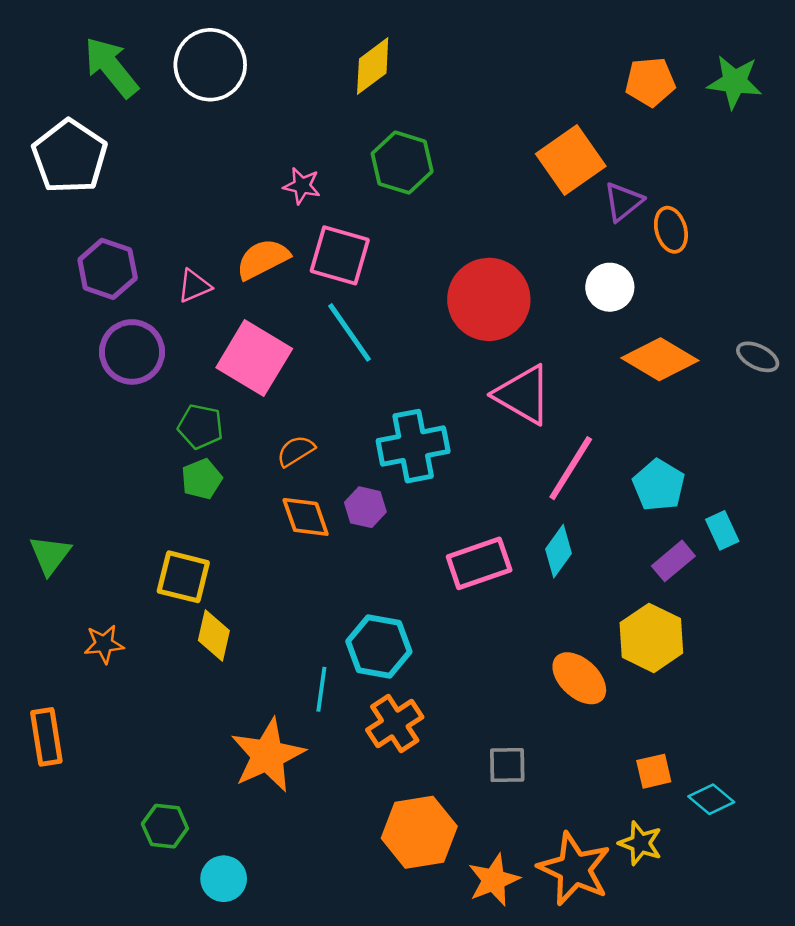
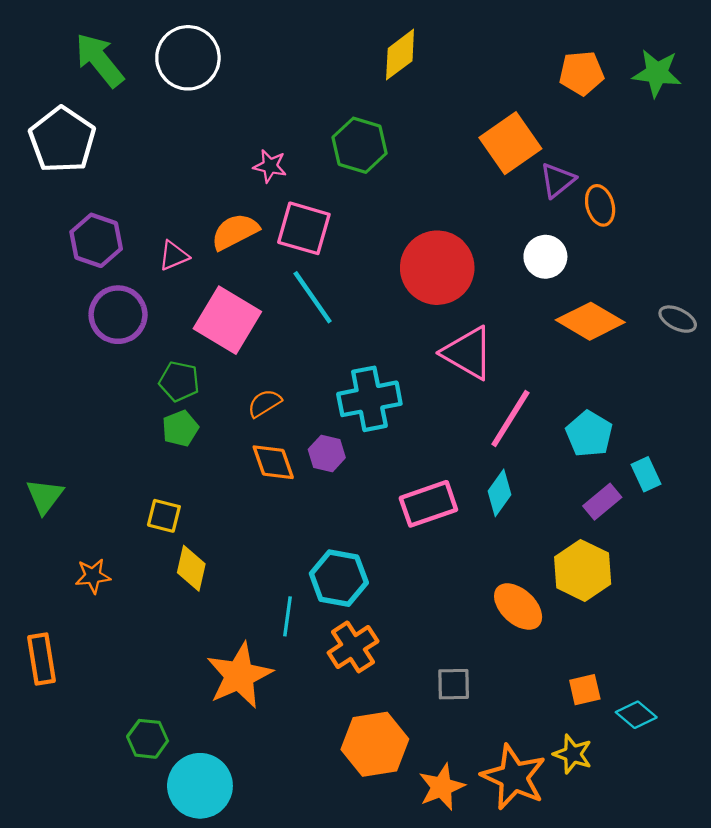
yellow diamond: (373, 66) -> (400, 55), moved
yellow square: (183, 577) -> (164, 516), size x0.7
cyan circle: (224, 879) -> (200, 786), size x1.6

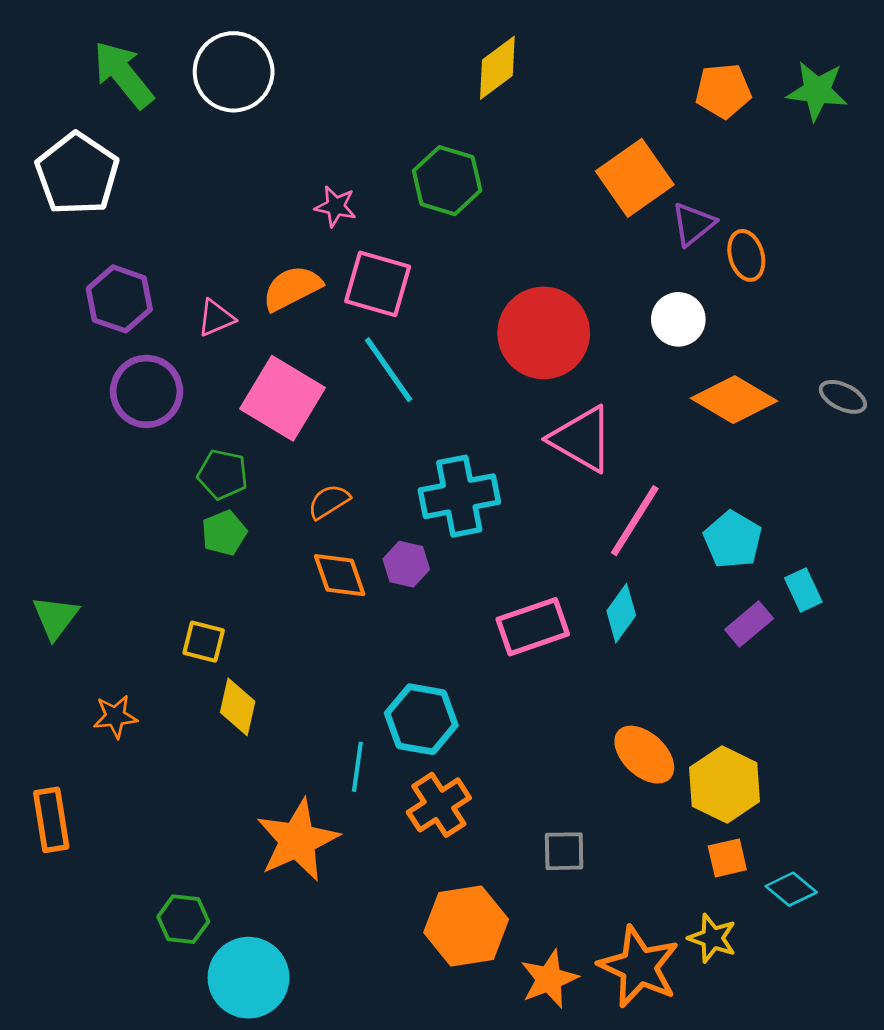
yellow hexagon: (583, 570) -> (725, 784), moved

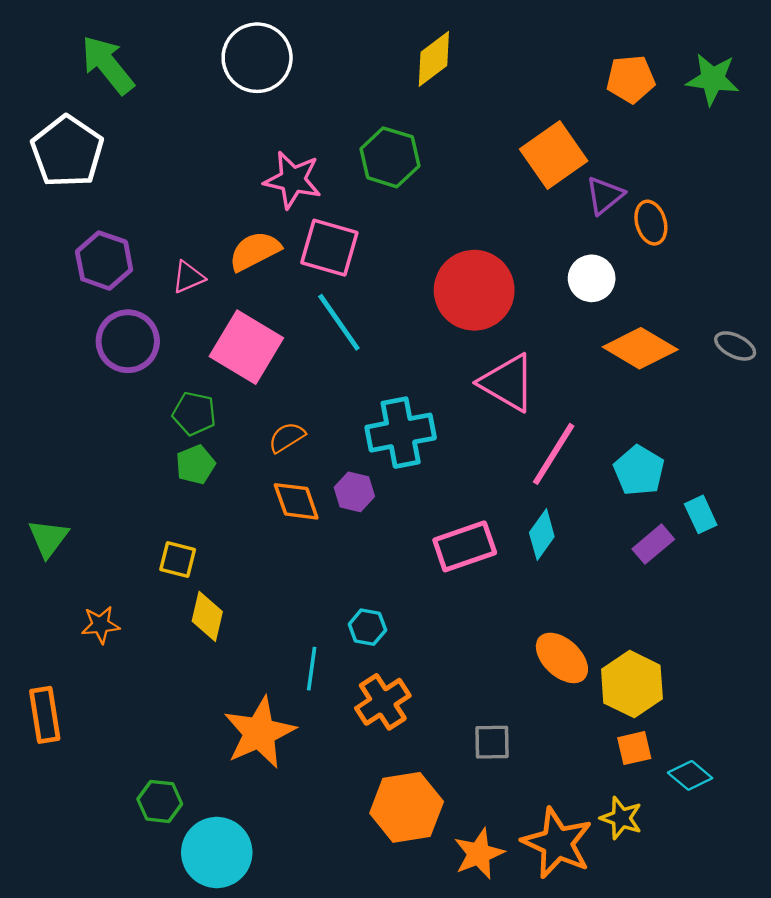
white circle: (234, 72) -> (257, 58), moved
pink star: (336, 206) -> (293, 180), size x1.6
cyan hexagon: (421, 719) -> (367, 627), size x0.6

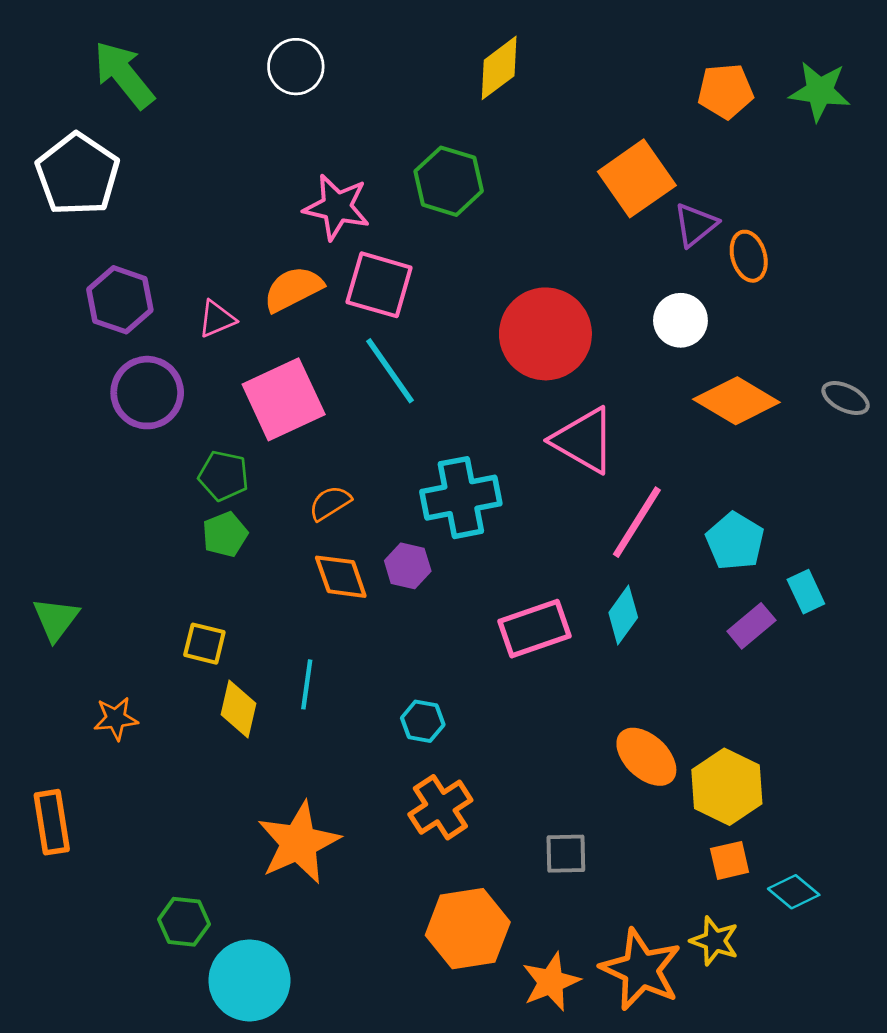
white circle: (257, 58) -> (296, 67), size x0.7
pink square: (246, 347) -> (284, 399), turned 34
cyan line: (312, 669) -> (307, 684), moved

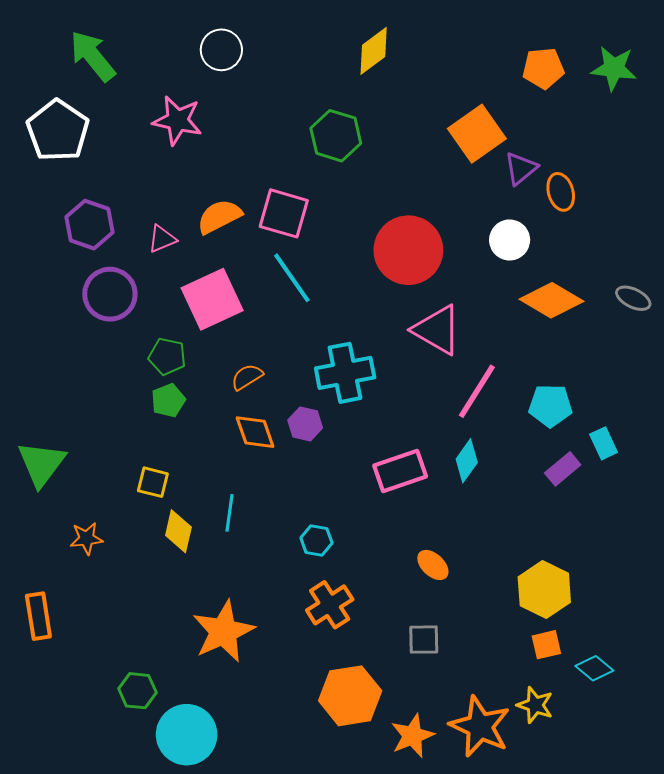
pink star: (337, 207) -> (177, 120), moved
cyan pentagon: (735, 541) -> (550, 406), turned -30
green triangle: (56, 619) -> (41, 464), size x1.4
orange ellipse: (646, 757) -> (433, 565), moved, size x0.7

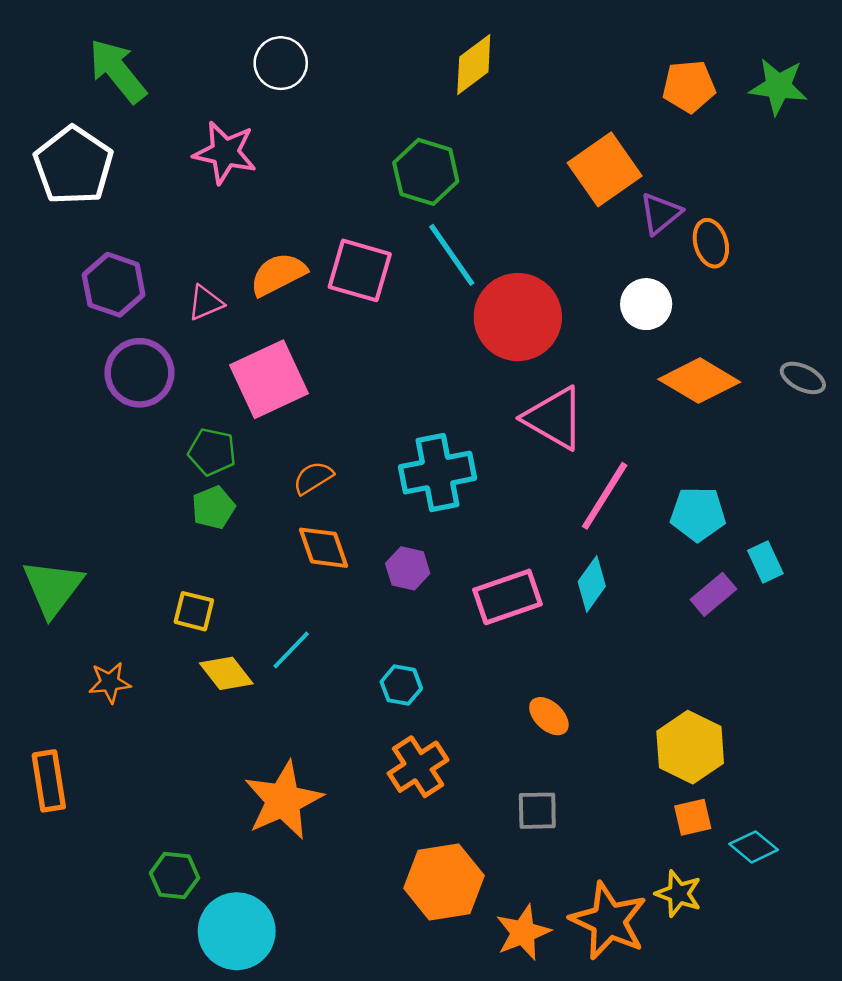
cyan line: (292, 278) -> (452, 255), moved
purple hexagon: (305, 424) -> (408, 568), moved
cyan line: (230, 513) -> (291, 650), turned 36
yellow diamond: (178, 531) -> (226, 673), turned -51

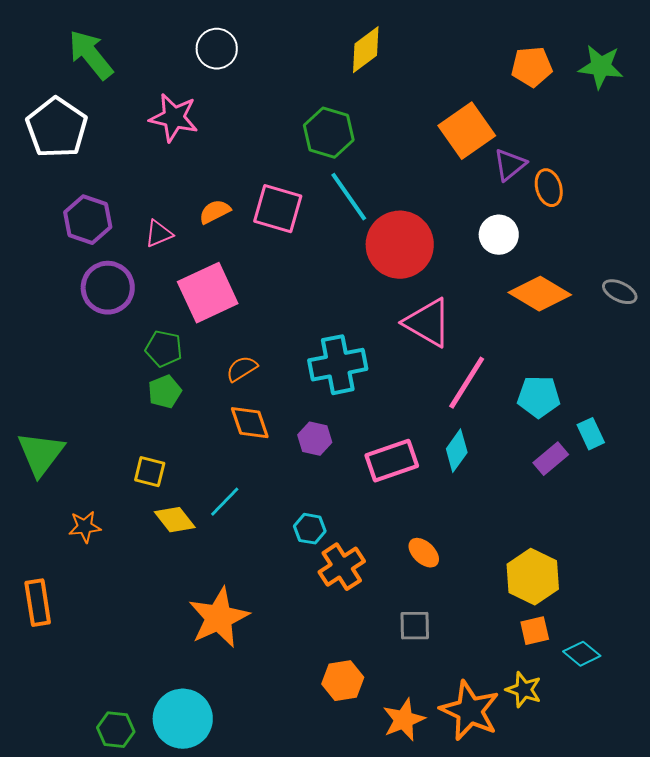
orange semicircle: (278, 274) -> (215, 212), size x0.7
orange cross: (418, 767) -> (342, 567), moved
green hexagon: (174, 876) -> (116, 730), moved
orange hexagon: (444, 882) -> (343, 681), size x0.7

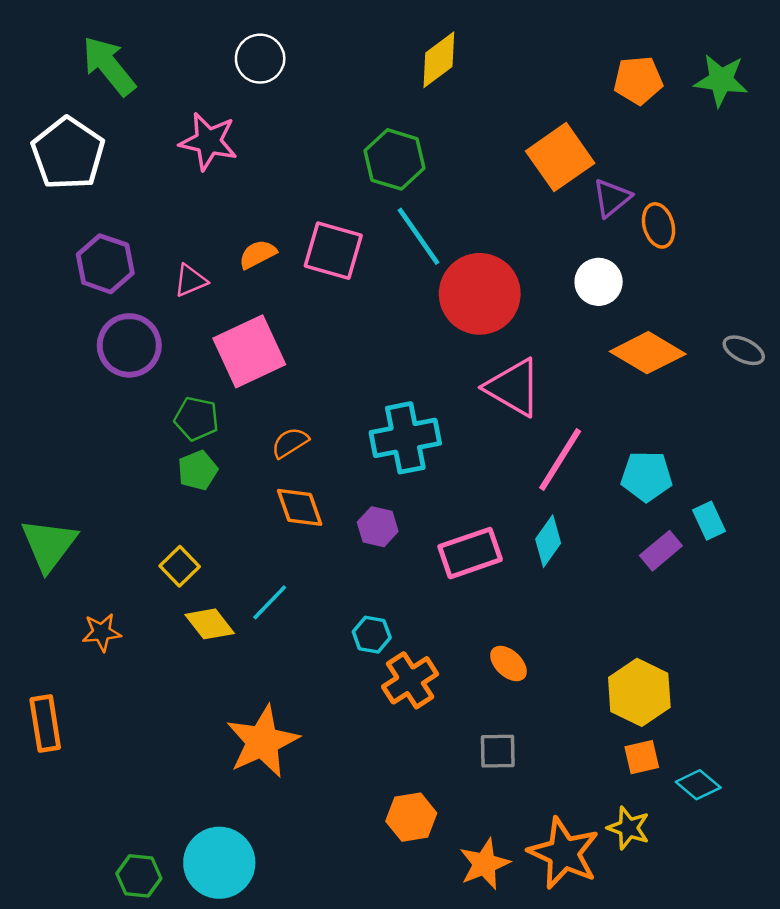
yellow square: (150, 472) -> (180, 566), turned 32

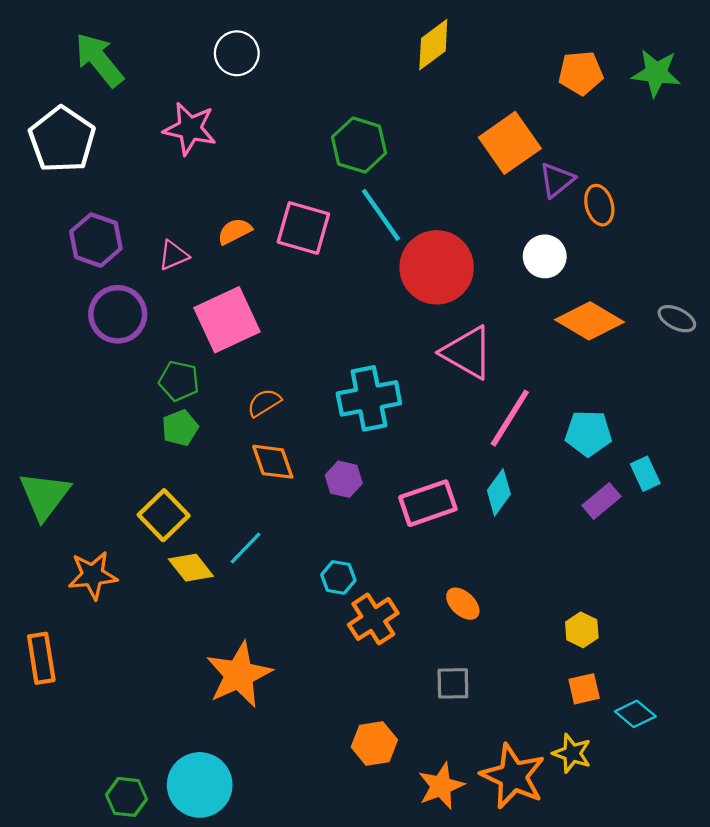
yellow diamond: (439, 60) -> (433, 45), moved
yellow square: (180, 566) -> (164, 515), size x1.4
orange star: (102, 632) -> (93, 575), size x1.4
yellow hexagon: (639, 692) -> (582, 630), size x0.6

